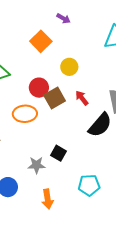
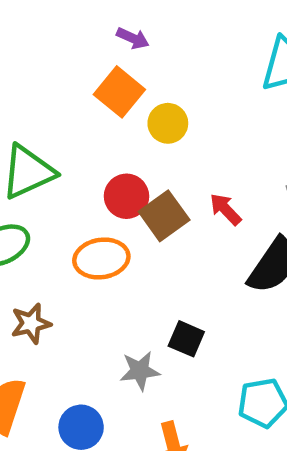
purple arrow: (63, 18) -> (133, 38), moved
yellow circle: (69, 67) -> (168, 123), moved

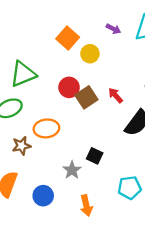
purple arrow: (133, 38) -> (113, 29), moved
orange ellipse: (101, 259) -> (46, 128), moved
gray star: (140, 371) -> (72, 170), turned -30

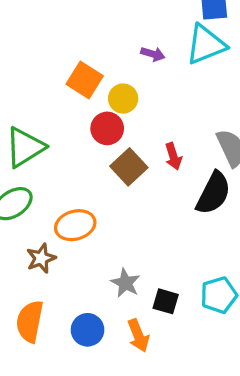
red circle: (69, 87) -> (107, 128), moved
red arrow: (116, 95) -> (173, 156), turned -147
black square: (95, 156) -> (166, 301), moved
orange arrow: (86, 206) -> (138, 336), moved

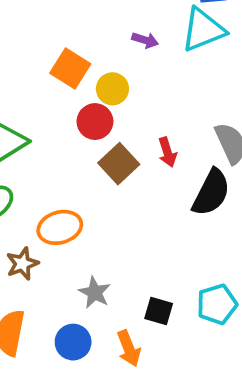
gray star: (125, 283) -> (95, 292), moved

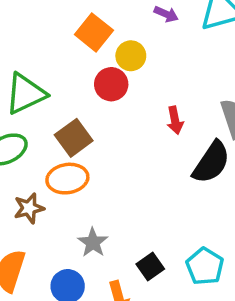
brown square: (119, 164) -> (74, 138), moved
cyan pentagon: (217, 304) -> (205, 266), turned -30
black square: (159, 311) -> (150, 266), turned 32

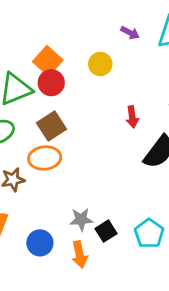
orange square: (94, 32) -> (48, 61), moved
red circle: (111, 84) -> (51, 83), moved
gray star: (93, 243) -> (81, 219), moved, turned 30

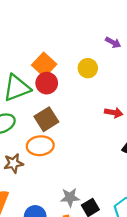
red arrow: (132, 117) -> (114, 113), turned -72

